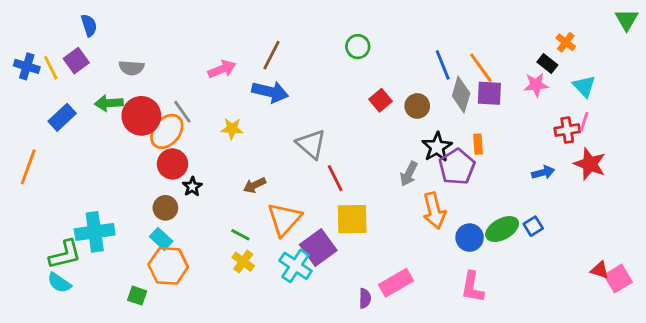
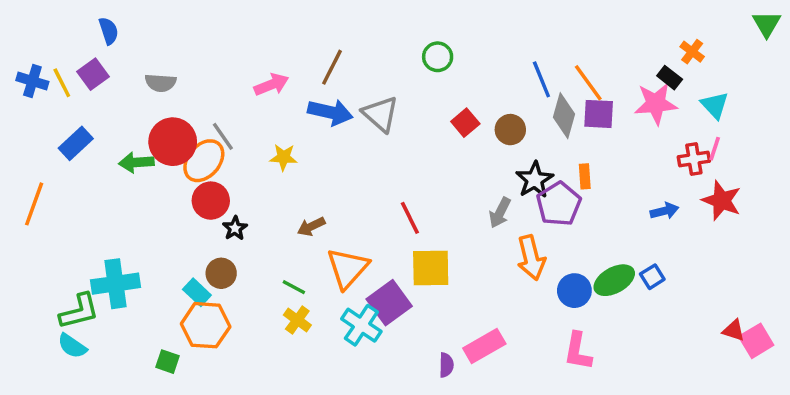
pink star: (536, 85) -> (656, 104), size x1.4
green arrow: (109, 103) -> (136, 162), moved
gray triangle: (311, 144) -> (380, 114), moved
brown circle: (165, 208) -> (221, 273), moved

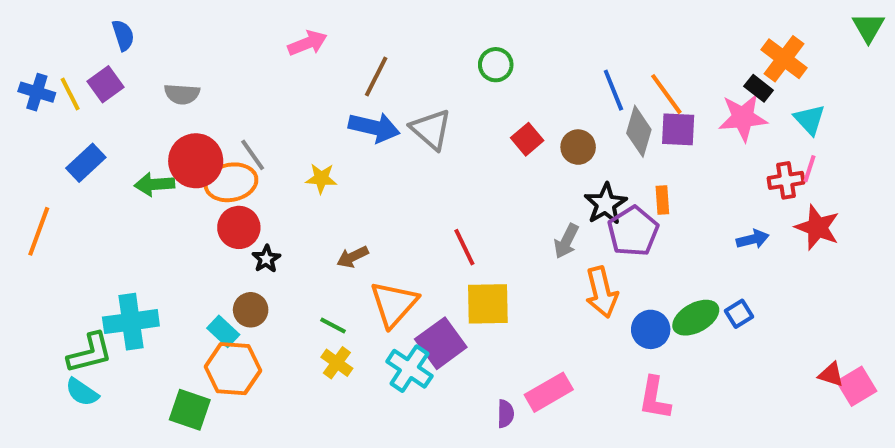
orange cross: (692, 52) -> (784, 59), size x1.6
pink arrow: (271, 85) -> (307, 43), moved
orange ellipse: (204, 161) -> (231, 182), turned 39
green square: (167, 362) -> (190, 410), size x1.5

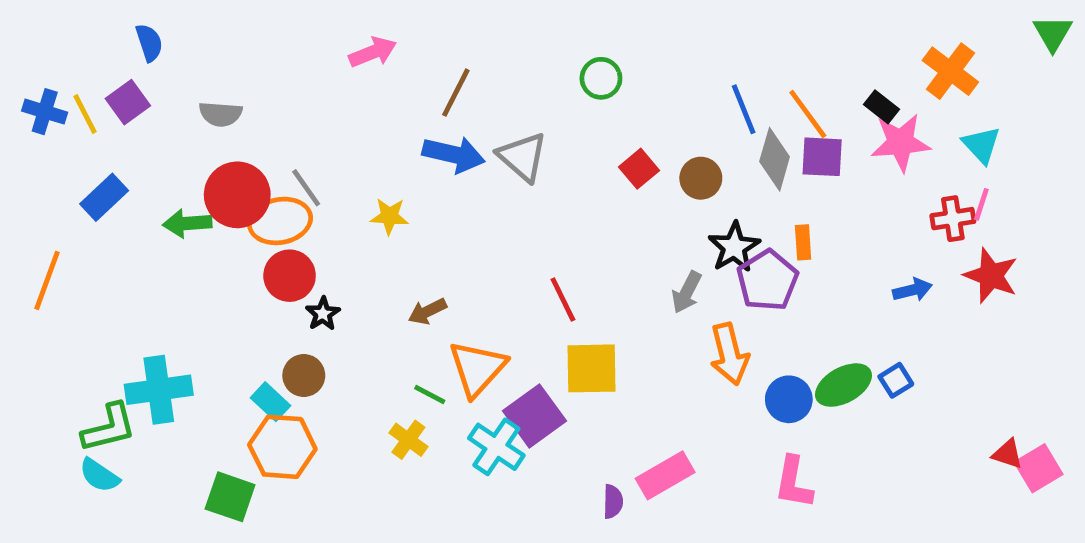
black rectangle: (759, 88) -> (882, 107), moved
green line: (333, 325) -> (430, 395), moved

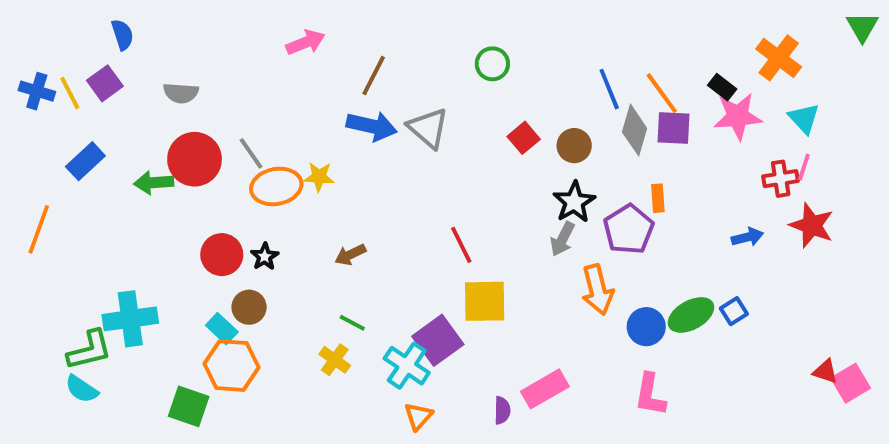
orange ellipse: (280, 221) -> (276, 186), moved
black star: (734, 247) -> (574, 202), moved
red circle: (290, 276) -> (222, 255), moved
orange triangle: (477, 368) -> (418, 416), moved, size x0.6

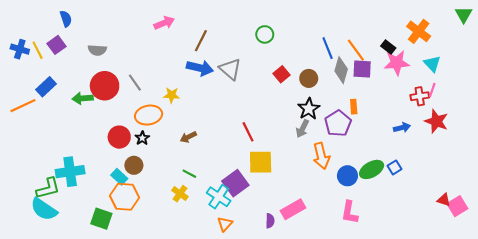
orange ellipse: (276, 186) -> (149, 115), moved
orange line: (39, 229) -> (23, 106), moved, turned 45
cyan semicircle: (82, 389) -> (44, 209), size x1.5

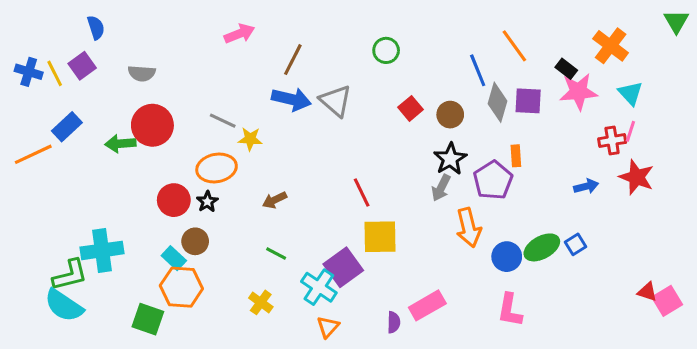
orange line: (356, 50) -> (514, 46), moved
gray line: (135, 83) -> (223, 121), moved, turned -30
yellow cross: (180, 194) -> (261, 302), moved

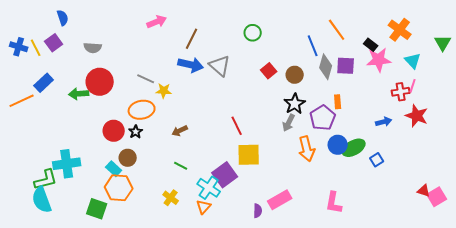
green triangle: (676, 21) -> (443, 43), moved
green ellipse: (542, 247) -> (354, 148), moved
blue circle: (507, 257) -> (338, 145), moved
cyan semicircle: (64, 305) -> (42, 200), turned 36
orange triangle: (328, 327) -> (204, 207), moved

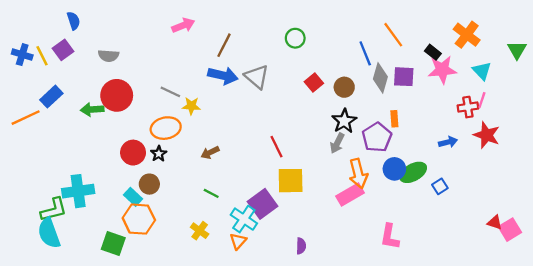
pink rectangle: (280, 200) -> (350, 195), moved

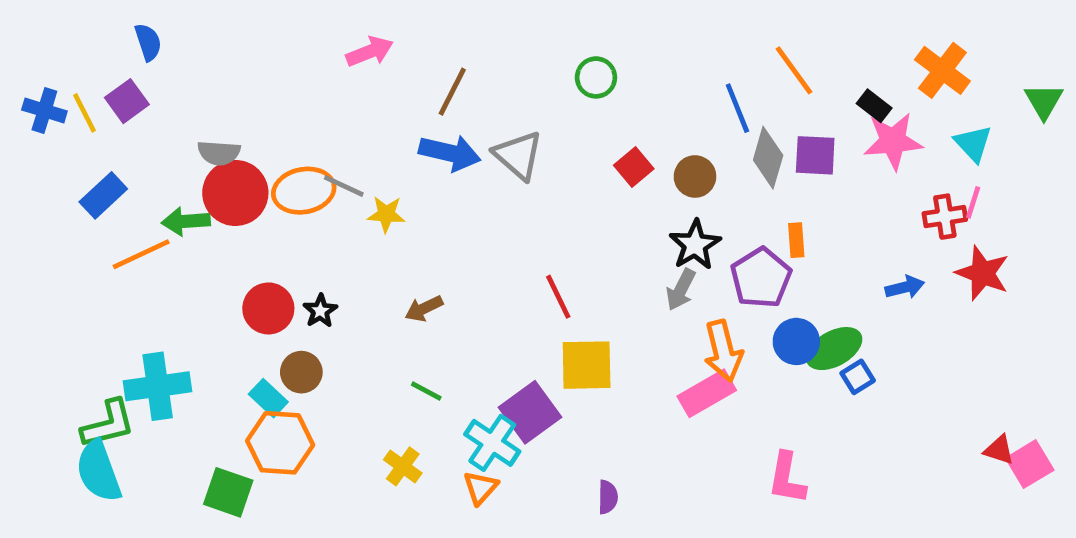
gray semicircle: (109, 56) -> (219, 153), moved
orange line: (26, 118) -> (141, 254), moved
orange ellipse: (166, 128) -> (304, 191), moved
blue square: (440, 186) -> (858, 377), moved

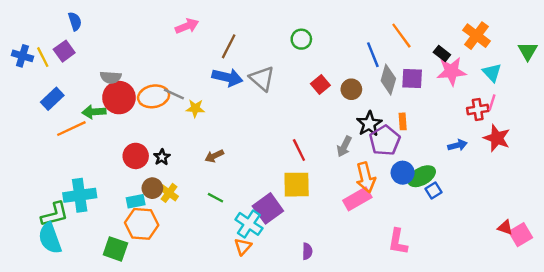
black star: (695, 245) -> (369, 124), moved
red line: (558, 297) -> (299, 150), moved
cyan rectangle: (268, 398) -> (136, 201), turned -54
yellow cross: (403, 466) -> (169, 193), moved

